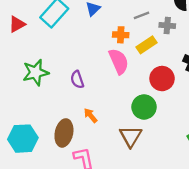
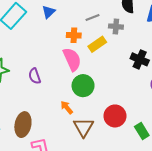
red circle: (162, 79) -> (115, 116), moved
green circle: (144, 107) -> (83, 86), moved
orange arrow: (91, 116) -> (67, 107), moved

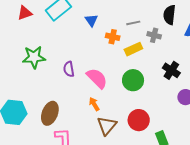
blue triangle: (49, 12) -> (91, 20), moved, turned -32
pink semicircle: (72, 59) -> (97, 78), moved, turned -30
green circle: (83, 86) -> (133, 80), moved

